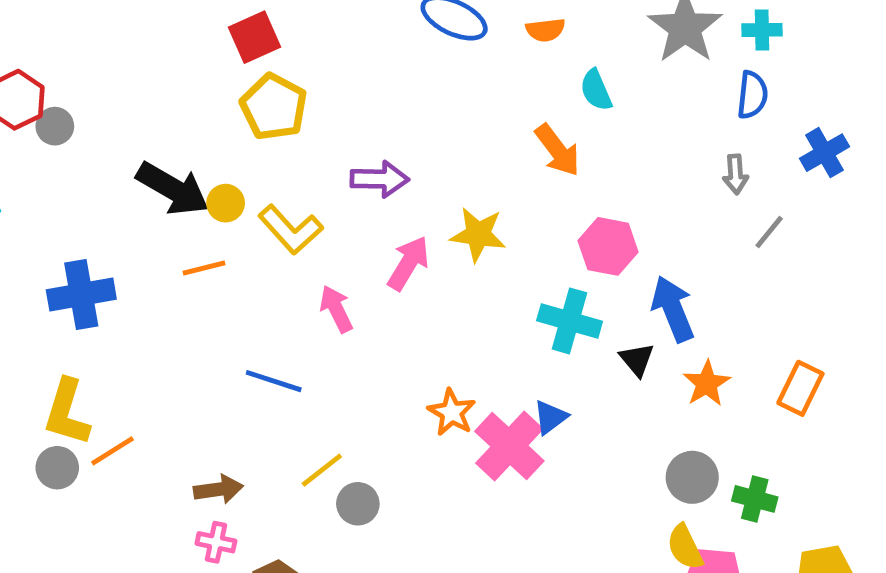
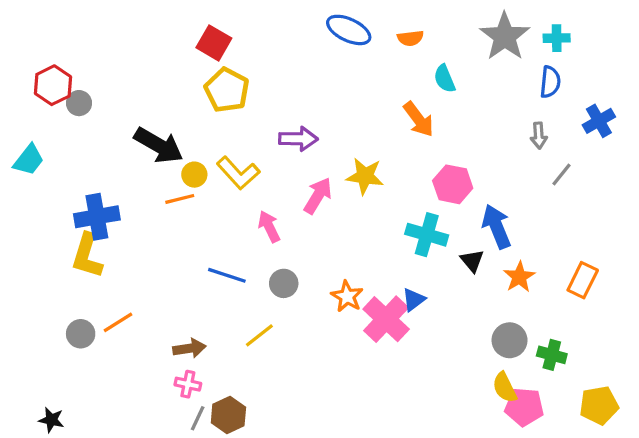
red square: (254, 37) -> (214, 43), turned -36
yellow circle: (226, 203) -> (194, 175), moved
yellow L-shape: (67, 412) -> (87, 256), moved
gray circle: (358, 504) -> (284, 283), moved

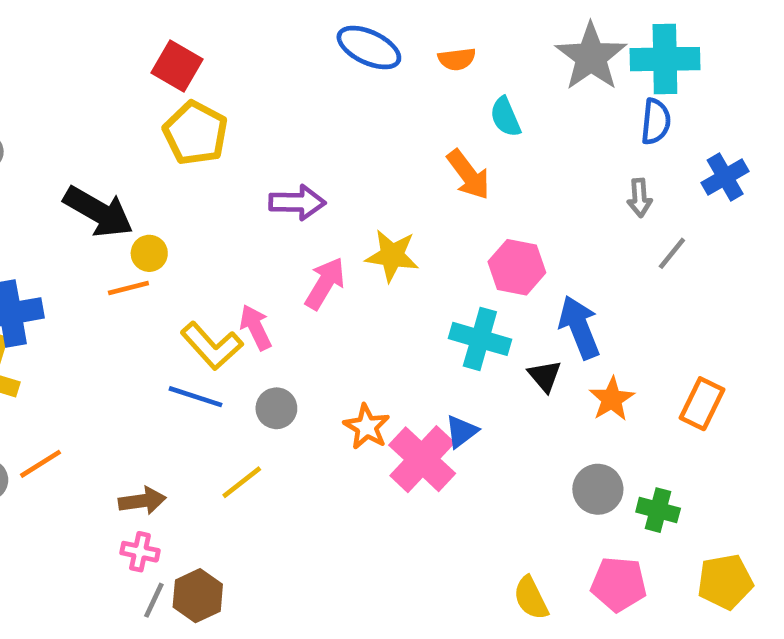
cyan cross: (557, 38) -> (665, 59), size x1.8
yellow L-shape: (238, 173) -> (212, 346), moved
yellow semicircle: (505, 387) -> (531, 598), moved

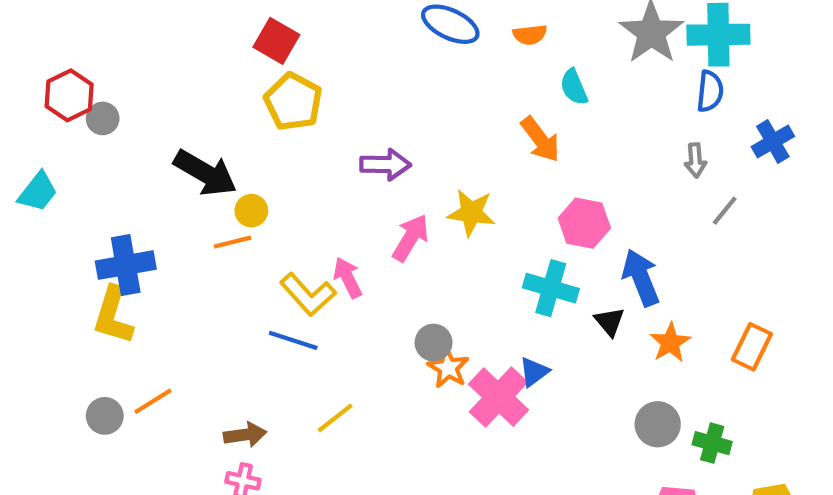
gray circle: (276, 408) -> (434, 343), moved

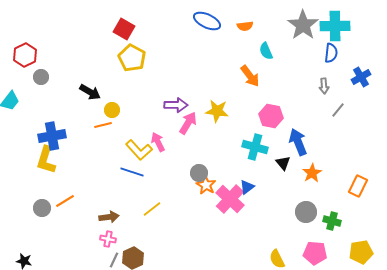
gray circle: (103, 118) -> (41, 77), moved
purple arrow: (385, 165) -> (176, 105), moved
black arrow: (205, 173) -> (90, 92), size x0.7
orange rectangle: (752, 347) -> (358, 186), moved

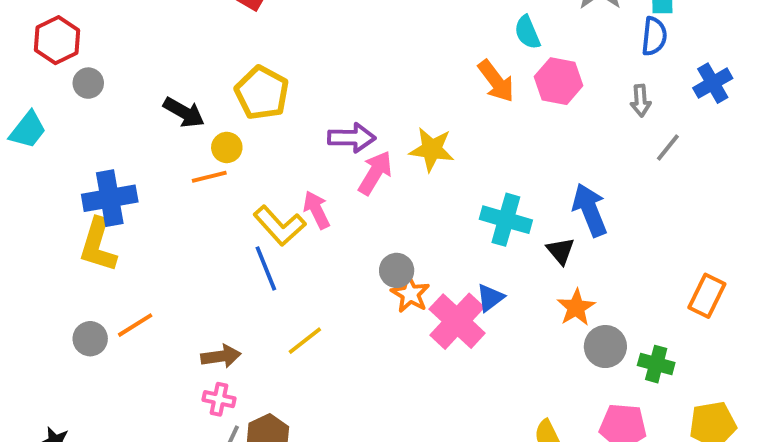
yellow pentagon: (132, 58) -> (262, 93), moved
pink hexagon: (271, 116) -> (559, 81), moved
blue line: (132, 172) -> (266, 268), turned 50
orange star: (312, 173) -> (576, 307), moved

